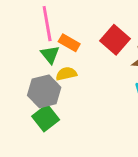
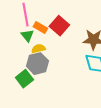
red square: (115, 40) -> (59, 26), moved
gray hexagon: (44, 91) -> (37, 64), moved

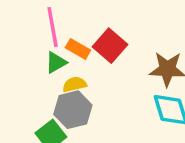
green triangle: (27, 36) -> (56, 62), turned 40

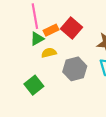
orange rectangle: (78, 49) -> (51, 30), turned -56
gray hexagon: (73, 110) -> (75, 69), moved

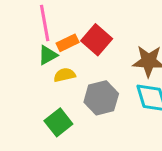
green square: (34, 85) -> (58, 122), moved

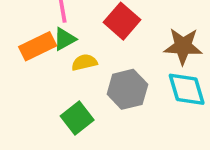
orange rectangle: (68, 43) -> (38, 46), moved, size x1.4

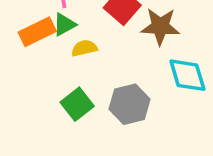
brown star: (183, 46) -> (160, 26), moved
gray hexagon: (127, 89) -> (130, 104), moved

